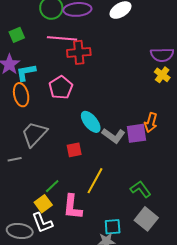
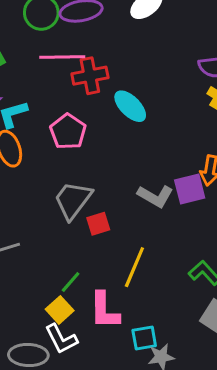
cyan ellipse: (91, 122) -> (130, 106), moved
gray trapezoid: (34, 134) -> (73, 200), moved
cyan square: (113, 227) -> (144, 338), moved

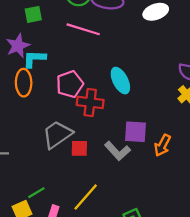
red cross: (90, 76) -> (90, 102), moved
purple square: (190, 189) -> (136, 132), moved
red square: (98, 224) -> (79, 148), moved

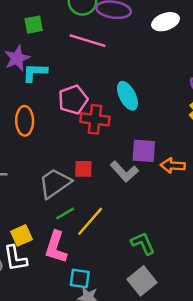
orange ellipse: (24, 83) -> (25, 121), moved
gray trapezoid: (57, 134) -> (55, 183), moved
orange arrow: (162, 145) -> (173, 166), turned 65
green line: (36, 193) -> (65, 214), moved

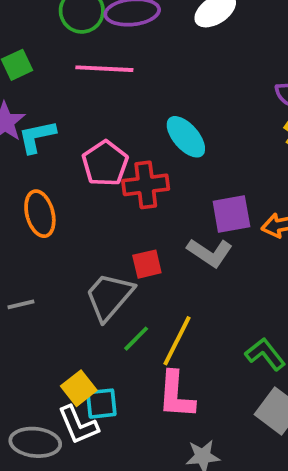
pink L-shape: (56, 247) -> (176, 395), moved
cyan square: (80, 278) -> (101, 404), moved

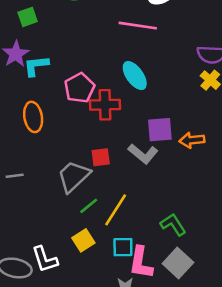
pink line: (104, 69) -> (138, 26), moved
yellow square: (79, 388) -> (83, 240), moved
pink L-shape: (176, 395) -> (141, 263), moved
cyan square: (101, 404) -> (123, 247), moved

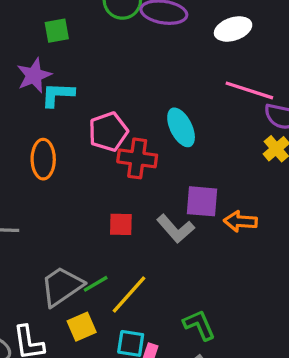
pink line: (138, 26) -> (249, 90), moved
gray trapezoid: (74, 176) -> (62, 286), moved

